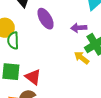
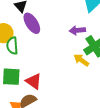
purple ellipse: (46, 19) -> (32, 23), moved

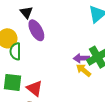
purple arrow: (77, 30) -> (81, 58), moved

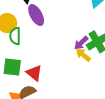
purple arrow: (81, 58) -> (81, 43), turned -42

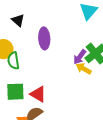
purple ellipse: (36, 15) -> (44, 38), moved, turned 35

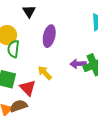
purple arrow: (80, 57) -> (78, 64), turned 35
yellow arrow: (84, 69) -> (45, 73), moved

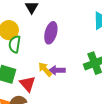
purple arrow: (78, 64) -> (57, 70), moved

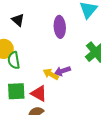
purple ellipse: (51, 33) -> (60, 27), moved

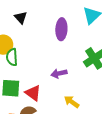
yellow arrow: (51, 74) -> (72, 102), moved

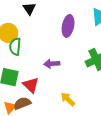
purple arrow: (59, 73) -> (52, 64), moved

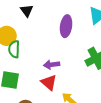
red triangle: (31, 85) -> (49, 83), moved

